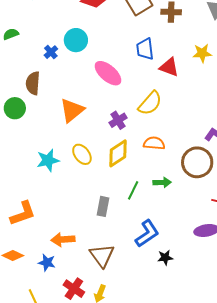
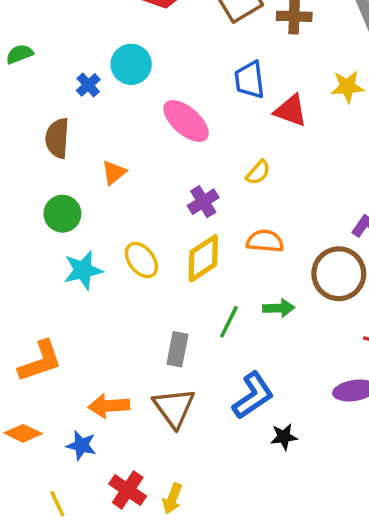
yellow semicircle: (150, 103) -> (258, 172), size x0.6
green circle: (15, 108) -> (62, 214), moved
orange triangle: (72, 110) -> (114, 172), moved, size x0.6
brown triangle: (102, 256) -> (174, 408), moved

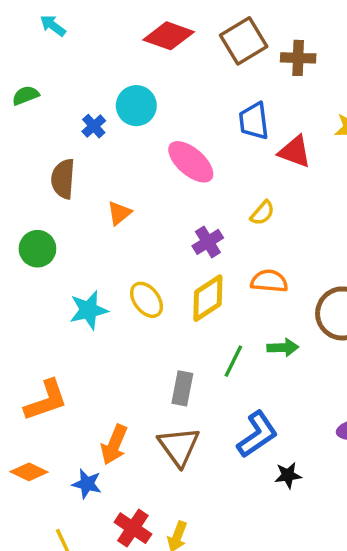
green circle: (62, 214) -> (37, 249), moved
orange arrow: (109, 406) -> (114, 445), turned -63

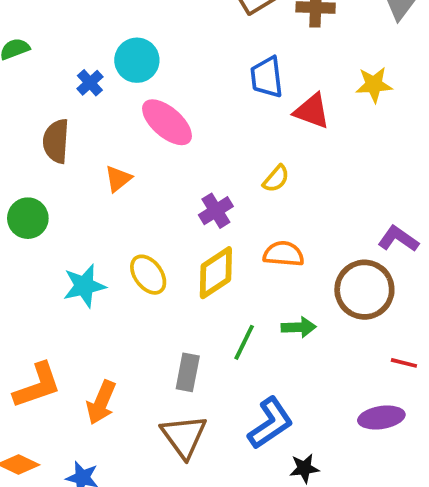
pink ellipse: (191, 162) -> (167, 122), moved
orange arrow: (114, 445) -> (101, 402), moved

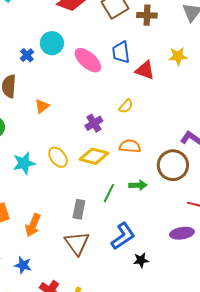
pink ellipse: (167, 122) -> (88, 60), moved
yellow diamond: (216, 273) -> (94, 156), turned 48

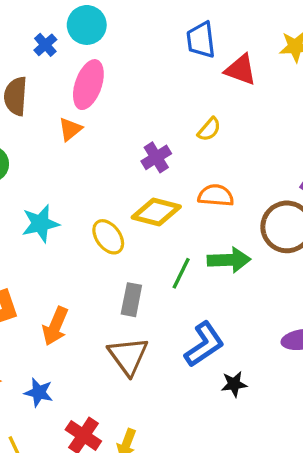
pink ellipse: (88, 60) -> (88, 85), moved, turned 68
yellow ellipse: (58, 157) -> (108, 237), moved
green arrow: (138, 185) -> (229, 260), size x1.4

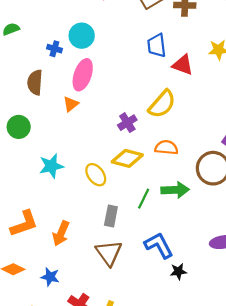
blue cross: (45, 45) -> (54, 49), turned -32
yellow semicircle: (209, 129) -> (162, 104), size x1.8
blue L-shape: (204, 344) -> (159, 245), turned -84

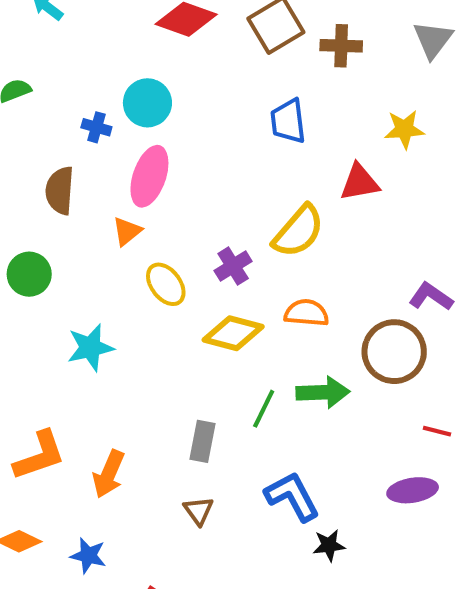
red triangle: (183, 65) -> (360, 182), moved, turned -30
yellow ellipse: (96, 175) -> (166, 284), moved
brown triangle: (109, 253) -> (198, 511), size x0.6

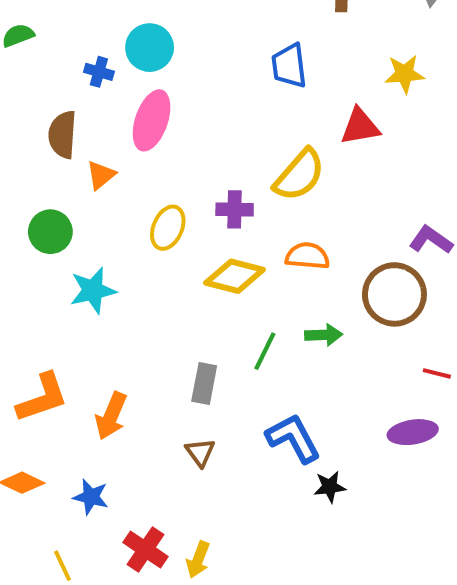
orange triangle: (127, 231) -> (101, 175), moved
purple cross: (233, 266) -> (235, 209), turned 33
green circle: (29, 274) -> (50, 232), moved
yellow ellipse: (166, 284) -> (168, 228), turned 60
green arrow: (323, 392) -> (324, 335), size x0.7

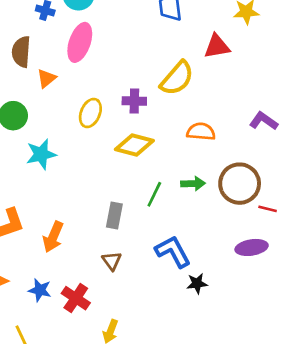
orange semicircle: (307, 256) -> (201, 132), moved
brown circle: (394, 294) -> (240, 184), moved
red cross: (145, 549) -> (76, 298), moved

